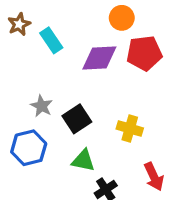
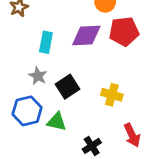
cyan rectangle: (51, 40) -> (46, 42), moved, turned 45
green triangle: (83, 161) -> (57, 122), moved

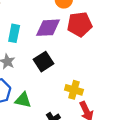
black square: (67, 87) -> (43, 62), moved
yellow cross: (112, 95) -> (74, 90), moved

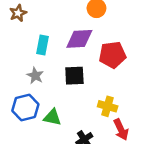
red pentagon: (80, 24) -> (112, 55), moved
black square: (43, 62) -> (74, 76), turned 30

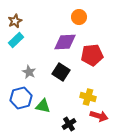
cyan rectangle: (43, 45) -> (16, 40), moved, turned 35
black square: (74, 76) -> (61, 72), turned 36
red arrow: (121, 130) -> (99, 116), turned -48

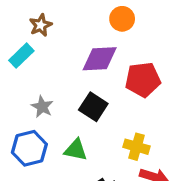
brown star: (15, 21) -> (41, 25), moved
green triangle: (43, 106) -> (76, 150), moved

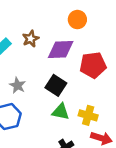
brown star: (41, 25) -> (31, 39), moved
green triangle: (76, 150) -> (61, 112), moved

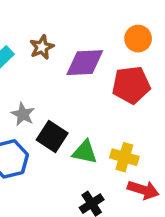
orange circle: (77, 20) -> (138, 39), moved
black square: (56, 85) -> (52, 137), moved

